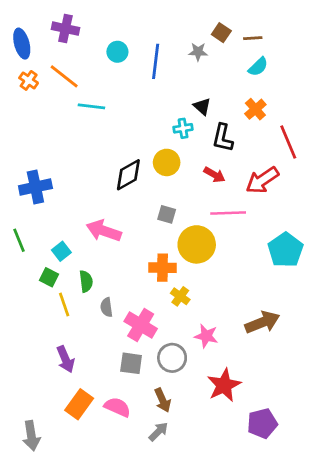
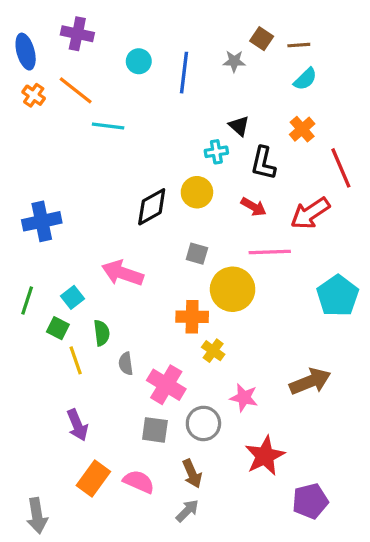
green line: (19, 240) -> (27, 301), moved, turned 40

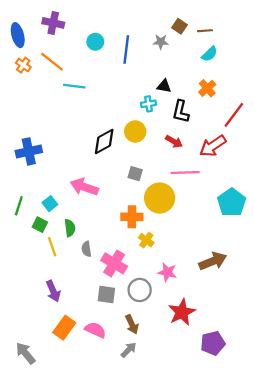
black triangle: (239, 126) -> (164, 86), turned -32
red line: (341, 168) -> (234, 115), turned 60
gray arrow: (37, 516) -> (25, 353), turned 150

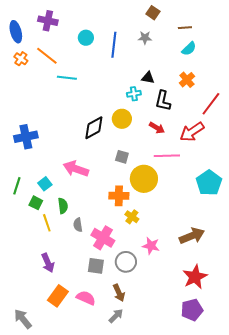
brown square: (180, 26) -> (153, 13), moved
red star: (182, 312) -> (195, 277), moved

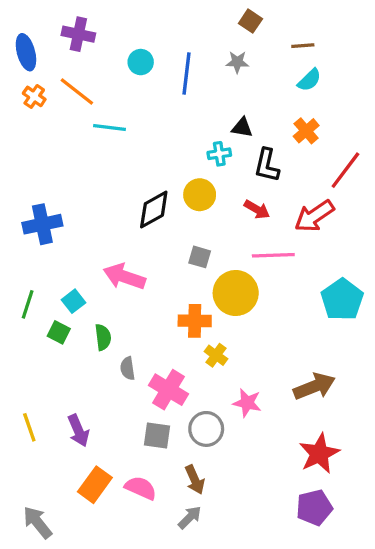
yellow line: (47, 223) -> (29, 427), moved

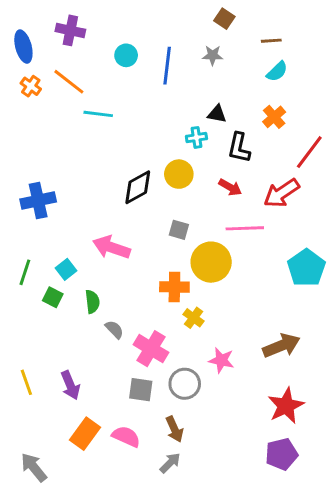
gray semicircle: (128, 368) -> (114, 329), turned 144

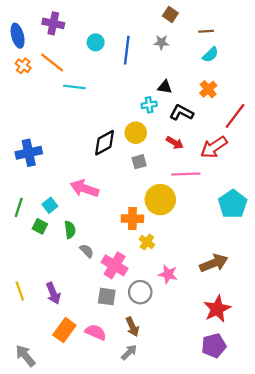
black L-shape: (239, 148) -> (181, 113), turned 105
gray square: (179, 230) -> (139, 162), moved, turned -32

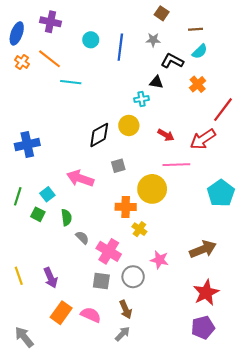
blue ellipse: (18, 36) -> (17, 33), turned 35
black L-shape: (181, 113) -> (172, 61), moved
gray square: (139, 162) -> (118, 166), moved

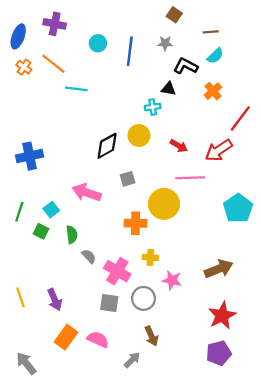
yellow cross: (139, 229) -> (150, 257), moved, turned -32
brown arrow: (126, 310) -> (151, 336), moved

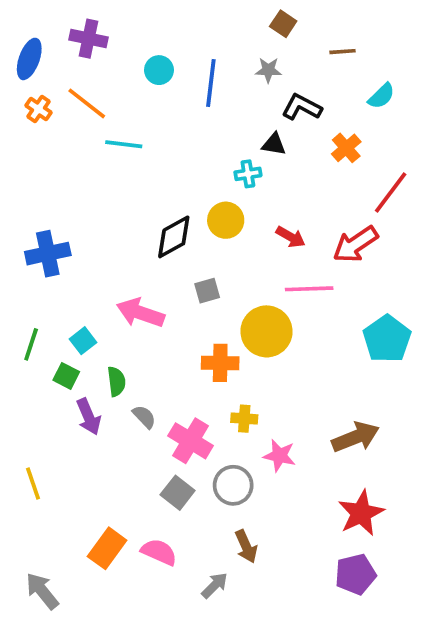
cyan semicircle: (215, 56) -> (381, 96), moved
purple arrow: (55, 300) -> (89, 417), moved
gray square: (109, 303) -> (178, 493), turned 30

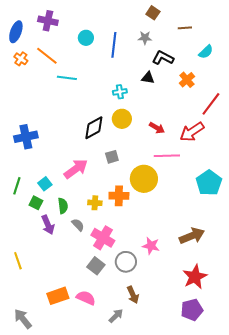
cyan cross: (248, 174) -> (120, 92), moved
pink arrow: (140, 313) -> (76, 169), turned 125
yellow cross: (244, 419) -> (95, 203), moved
orange rectangle: (107, 548) -> (58, 296), turned 35

